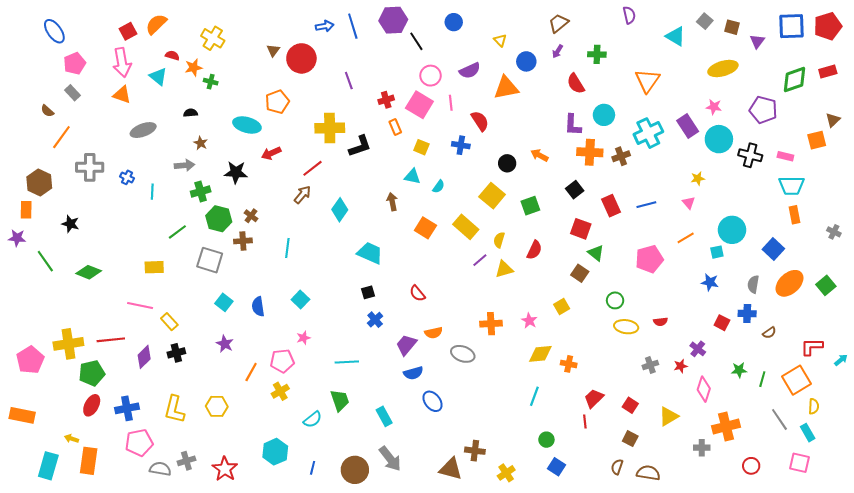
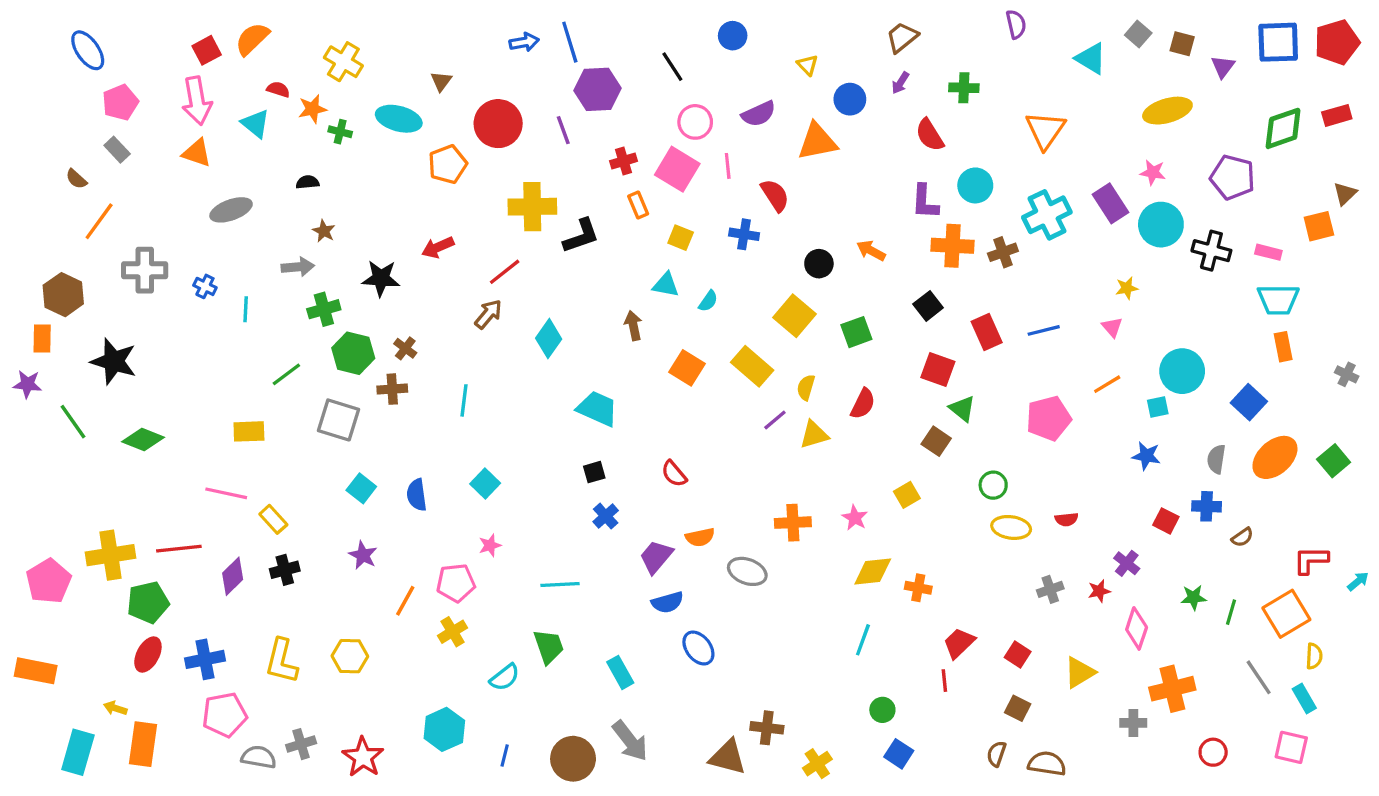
purple hexagon: (393, 20) -> (597, 89), moved
red circle: (301, 58) -> (498, 124), moved
cyan ellipse: (247, 125) -> (399, 119), moved
black star: (71, 224) -> (114, 361), size x1.6

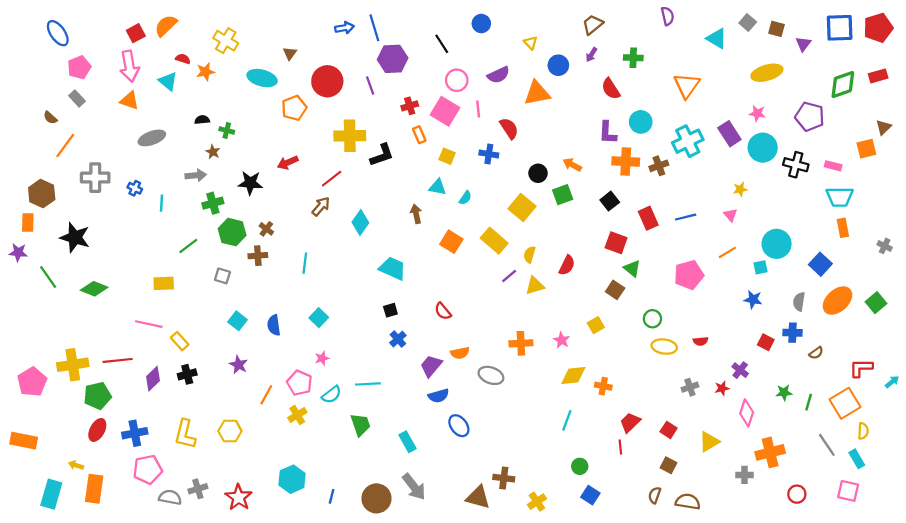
green cross: (340, 132) -> (227, 130), moved
green square: (856, 332) -> (563, 195), moved
gray square: (339, 420) -> (222, 276), size x0.6
pink pentagon: (456, 583) -> (299, 383), turned 30
cyan semicircle: (505, 677) -> (332, 395), moved

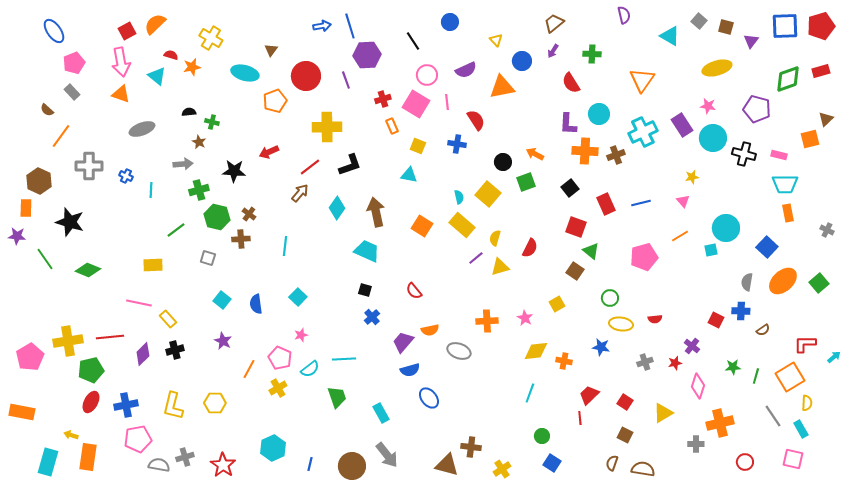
black L-shape: (382, 155) -> (350, 165), moved
cyan semicircle: (465, 198) -> (459, 197), moved, turned -48
brown arrow: (416, 214) -> (376, 212), moved, size x1.6
blue star: (753, 299) -> (601, 347), moved
black square: (390, 310) -> (365, 290), turned 32

